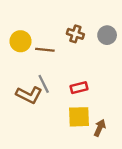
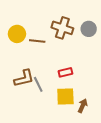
brown cross: (75, 34) -> (62, 28), size x1.5
gray line: (44, 84) -> (38, 84), moved
brown L-shape: (29, 95) -> (24, 78), turned -40

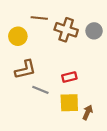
brown line: (37, 41) -> (39, 18), moved
brown L-shape: (24, 78) -> (25, 69), moved
gray line: (38, 84) -> (40, 90), turned -42

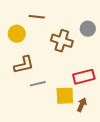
brown cross: (66, 30) -> (62, 41), moved
red rectangle: (69, 77) -> (84, 77), moved, size x1.5
gray line: (40, 90) -> (38, 84), turned -35

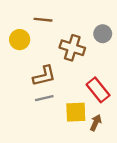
brown L-shape: (24, 65) -> (44, 76), moved
red rectangle: (84, 77) -> (98, 90), turned 65

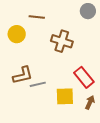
gray circle: (103, 34) -> (88, 11), moved
brown L-shape: (44, 76) -> (23, 75), moved
brown arrow: (96, 123) -> (90, 102), moved

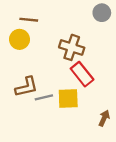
brown line: (37, 17) -> (29, 20), moved
red rectangle: (84, 77) -> (82, 74), moved
yellow square: (65, 96) -> (68, 98), moved

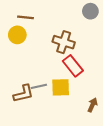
brown L-shape: (26, 87) -> (23, 94), moved

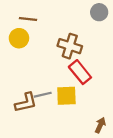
brown arrow: (92, 105) -> (100, 125), moved

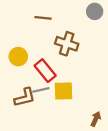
brown line: (28, 19) -> (43, 18), moved
yellow circle: (19, 38) -> (18, 57), moved
red rectangle: (80, 72) -> (45, 71), moved

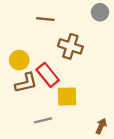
gray line: (41, 90) -> (43, 120), moved
brown L-shape: (25, 97) -> (26, 83), moved

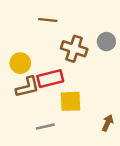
gray circle: (100, 12) -> (106, 42), moved
red rectangle: (48, 75) -> (50, 79), turned -65
brown arrow: (101, 126) -> (108, 123), moved

